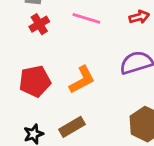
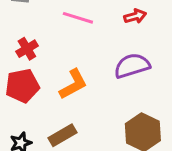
red cross: (39, 24) -> (27, 49), moved

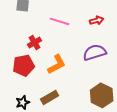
red cross: (27, 49) -> (35, 42), moved

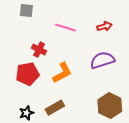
red cross: (35, 42) -> (39, 50), turned -32

